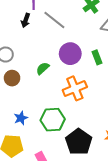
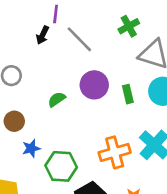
brown circle: (12, 78) -> (14, 121), moved
orange cross: (75, 88) -> (115, 152), moved
blue star: (21, 118) -> (31, 148), moved

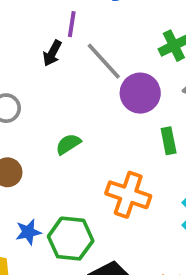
purple circle: (94, 85) -> (140, 93), moved
blue star: (31, 148) -> (28, 232), moved
orange cross: (115, 152) -> (128, 195), moved, turned 32

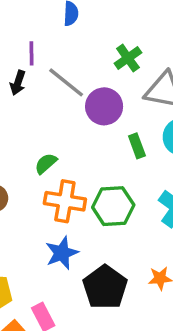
orange cross: (128, 195) -> (65, 201), moved
blue star: (28, 232) -> (62, 253), moved, size x1.4
green hexagon: (71, 239) -> (113, 206), moved

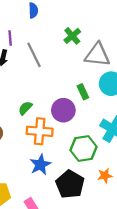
gray line: (66, 82) -> (34, 55), turned 30
purple circle: (104, 106) -> (63, 110), moved
green hexagon: (113, 206) -> (83, 149), moved

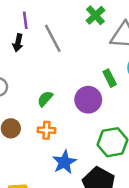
orange cross: (40, 131) -> (46, 130), moved, size x0.6

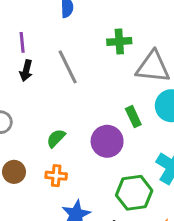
green cross: (95, 15) -> (119, 41), turned 36
purple line: (25, 20) -> (22, 42), moved

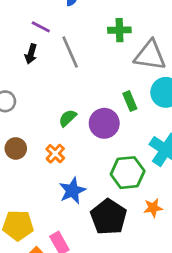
purple line: (22, 42) -> (41, 27), moved, turned -60
green semicircle: (56, 138) -> (68, 118), moved
orange cross: (56, 176) -> (55, 154), turned 36

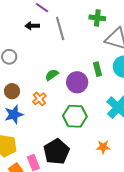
black arrow: (31, 54) -> (32, 26), turned 64
green hexagon: (128, 173) -> (75, 116), moved
blue star: (72, 191) -> (14, 114), moved
black pentagon: (109, 217) -> (56, 152), moved

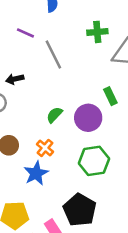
black arrow: (32, 26) -> (15, 79), moved
blue star: (14, 114) -> (36, 173), moved

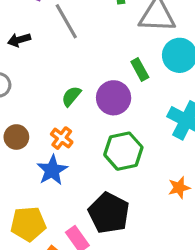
black arrow: (15, 79) -> (19, 40), moved

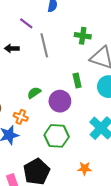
green rectangle: (140, 70) -> (77, 81), moved
orange cross: (62, 138) -> (21, 117), turned -32

